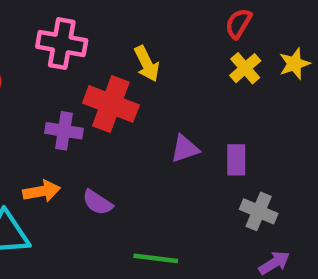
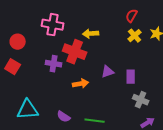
yellow arrow: (147, 64) -> (91, 34), turned 112
orange arrow: (42, 191) -> (81, 84), moved
purple semicircle: (98, 202) -> (64, 117), moved

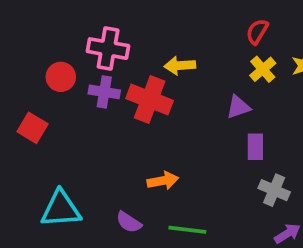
red circle: (18, 42) -> (61, 77), moved
purple cross: (54, 64) -> (104, 92), moved
purple triangle: (108, 72) -> (238, 107), moved
orange arrow: (81, 84) -> (163, 181), moved

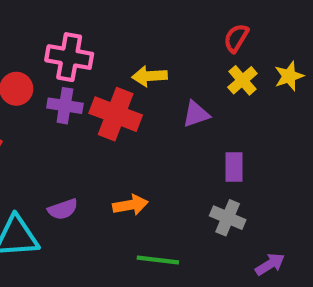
purple triangle: (238, 107) -> (196, 114), moved
gray cross: (274, 190) -> (228, 218), moved
purple semicircle: (129, 222) -> (63, 209), moved, turned -52

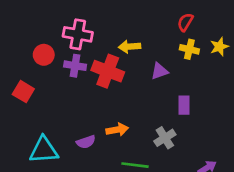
yellow cross: (242, 80) -> (189, 49), turned -36
purple semicircle: (63, 209) -> (86, 142), moved
gray cross: (228, 218) -> (165, 138), moved, turned 35

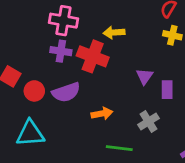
red circle: (44, 55) -> (34, 91), moved
purple triangle: (159, 71) -> (144, 76), moved, turned -36
purple semicircle: (86, 142) -> (66, 92), moved, size x1.5

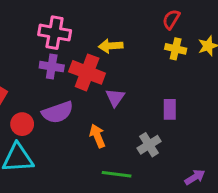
purple triangle: (144, 76) -> (115, 98), moved
red circle: (34, 91) -> (22, 124), moved
orange arrow: (102, 114) -> (97, 136), turned -102

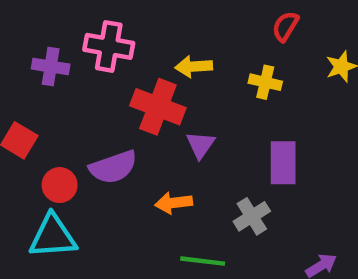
yellow cross: (176, 49) -> (265, 82), moved
purple cross: (52, 67) -> (51, 67), moved
purple rectangle: (170, 109) -> (283, 163), size x1.4
orange arrow: (97, 136) -> (174, 203), turned -75

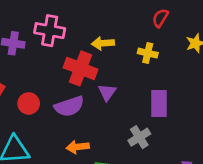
purple semicircle: (113, 167) -> (69, 106), moved
red circle: (60, 185) -> (29, 103), moved
orange arrow: (174, 203) -> (78, 147), moved

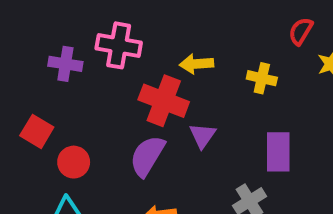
red semicircle: (160, 18) -> (301, 31), moved
red circle: (29, 103) -> (74, 162), moved
purple semicircle: (69, 106) -> (147, 156), turned 140

